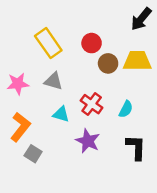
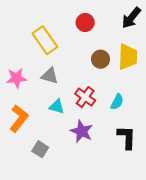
red circle: (92, 43) -> (85, 22), moved
yellow trapezoid: (137, 61) -> (128, 57), turned 92
gray square: (33, 154) -> (40, 149), moved

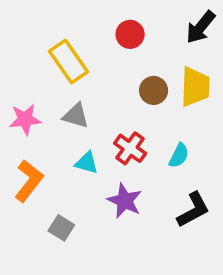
black L-shape: (127, 137) -> (193, 210), turned 60

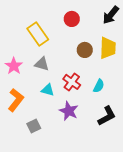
pink star: (25, 119) -> (14, 66), turned -30
gray square: (61, 228) -> (34, 126), turned 32

